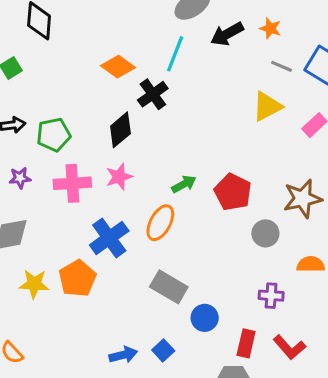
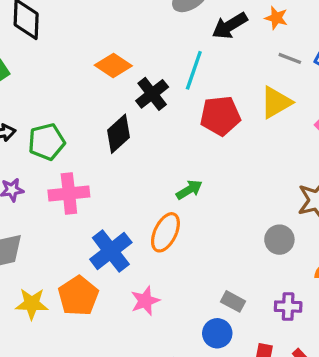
cyan line: (175, 54) -> (194, 70), moved
pink star: (119, 177) -> (145, 301), moved
red pentagon: (233, 192) -> (220, 116), moved, turned -30
gray rectangle: (169, 287) -> (233, 301), moved, size x0.6

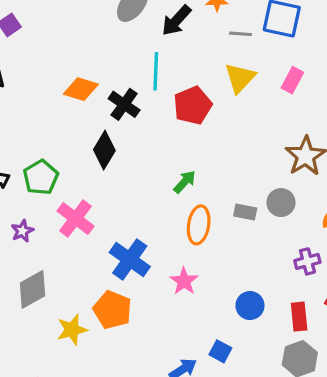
pink cross: (69, 193) -> (75, 219), turned -30
orange ellipse: (165, 232) -> (199, 225), moved
pink star: (145, 301) -> (184, 281), moved
gray rectangle: (233, 301) -> (245, 212), moved

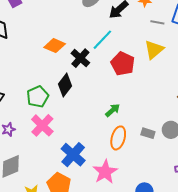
cyan line: (156, 71) -> (102, 40), turned 35
red pentagon: (193, 106) -> (123, 64), turned -30
green pentagon: (41, 177) -> (38, 97), moved
pink star: (184, 281) -> (105, 172), size x1.4

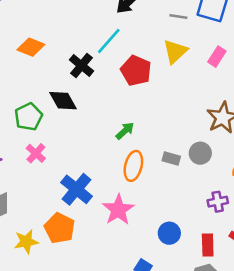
orange diamond: (55, 46) -> (31, 47), moved
black diamond: (65, 85) -> (63, 101), turned -65
pink cross: (42, 125) -> (36, 153), size x0.7

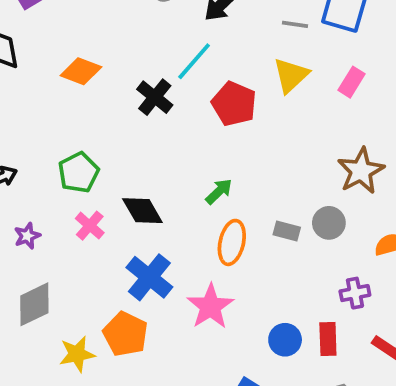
black diamond: (63, 101) -> (142, 211), moved
red rectangle: (208, 245) -> (328, 339), moved

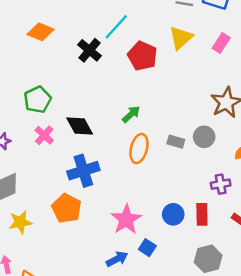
blue cross: (149, 277) -> (83, 171), turned 32
pink star: (210, 306) -> (126, 220), moved
yellow star: (77, 354) -> (20, 222), moved

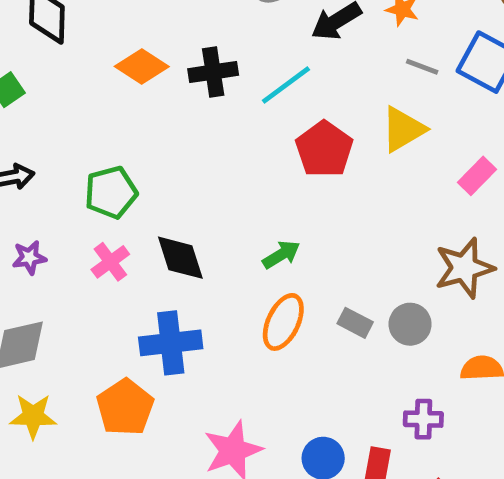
pink rectangle: (221, 43) -> (477, 176), moved
black cross: (89, 50) -> (213, 72), moved, turned 30

